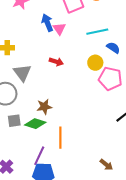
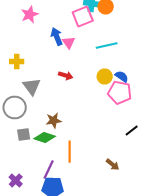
blue semicircle: (113, 48) -> (122, 76), moved
brown arrow: (106, 165) -> (113, 164), moved

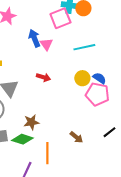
brown arrow: (113, 164) -> (76, 137), moved

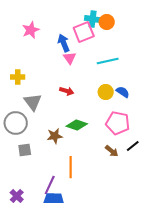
blue arrow: (34, 38) -> (64, 43), moved
pink pentagon: (97, 94) -> (118, 123), moved
brown arrow: (76, 137) -> (112, 151), moved
green diamond: (22, 139) -> (77, 125), moved

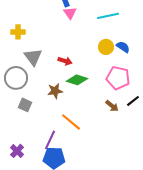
red arrow: (67, 91) -> (65, 61), moved
gray square: (25, 150) -> (25, 105), turned 32
orange line: (71, 167) -> (71, 122), turned -50

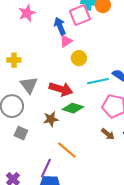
pink triangle: (70, 13) -> (66, 41), turned 32
cyan line: (108, 16) -> (98, 81), moved
yellow circle: (106, 47) -> (79, 58), moved
red arrow: (65, 61) -> (61, 89), size x1.6

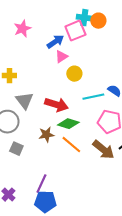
blue arrow: (60, 26) -> (55, 42), turned 78
brown arrow: (108, 134) -> (103, 150), size x1.6
orange line: (67, 150) -> (71, 145), moved

